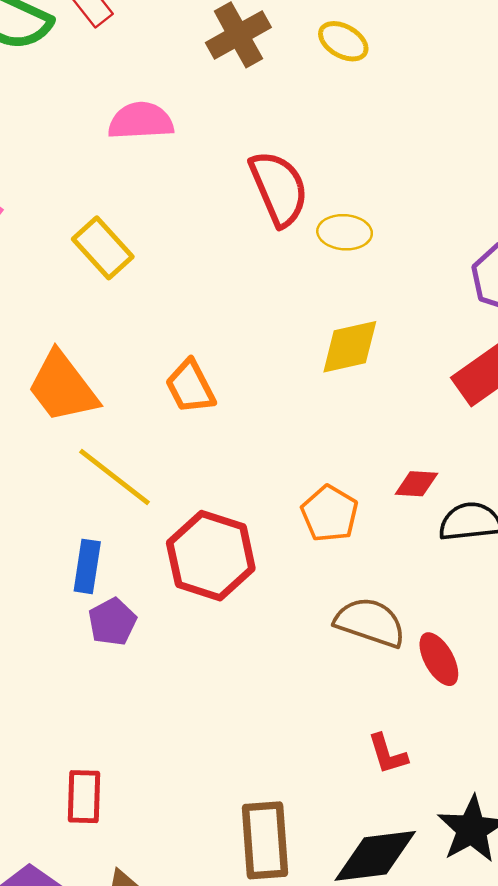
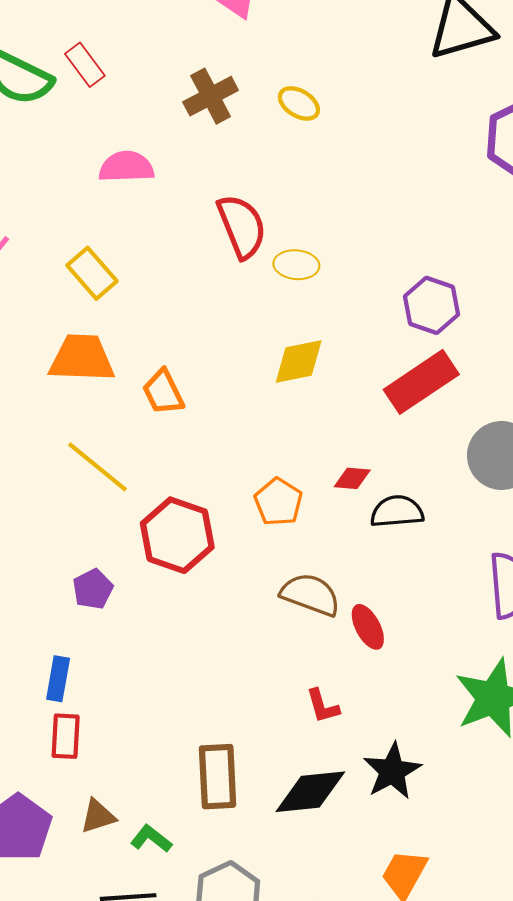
orange trapezoid: (63, 387) -> (82, 358), moved, turned 128
blue rectangle: (87, 566) -> (58, 679), moved

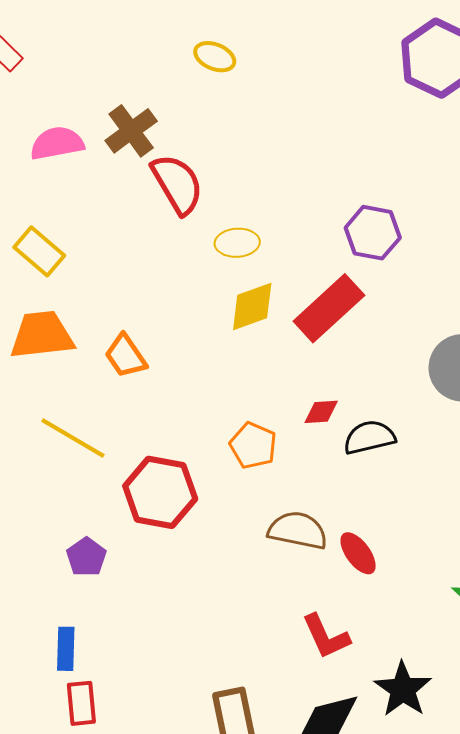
brown cross: (211, 96) -> (131, 131), moved
yellow ellipse: (296, 265) -> (237, 243), moved
red rectangle: (421, 382) -> (329, 308), moved
red L-shape: (323, 706) -> (326, 636), size x1.4

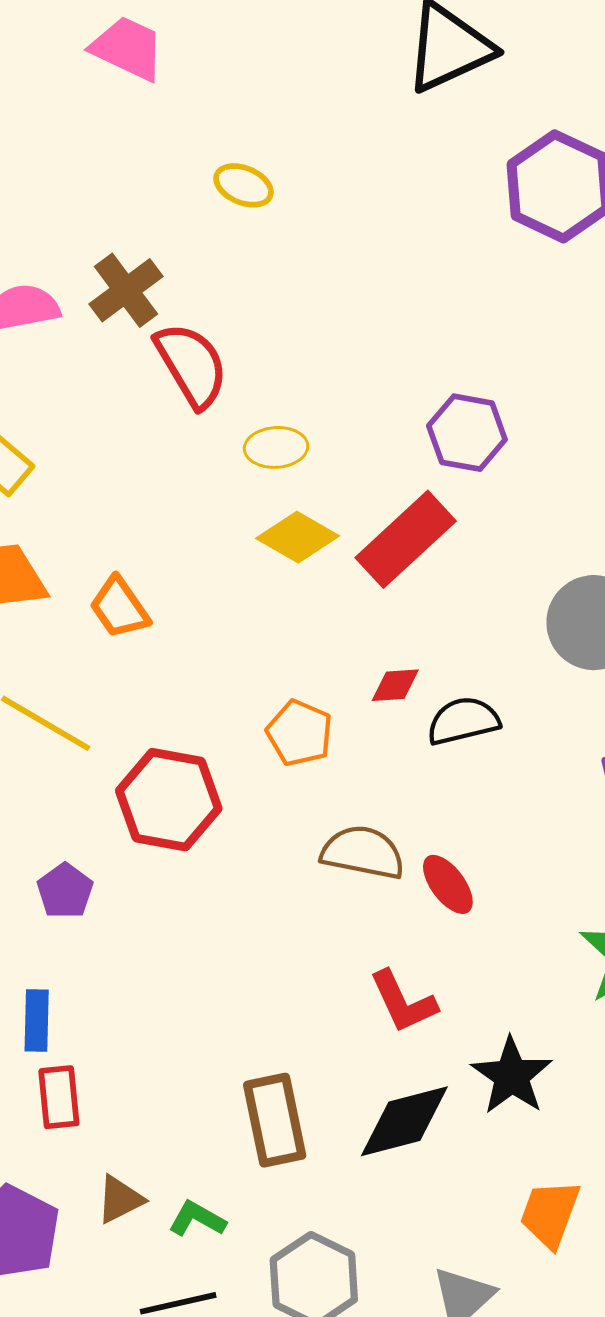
yellow diamond: (252, 306) -> (298, 537), turned 50

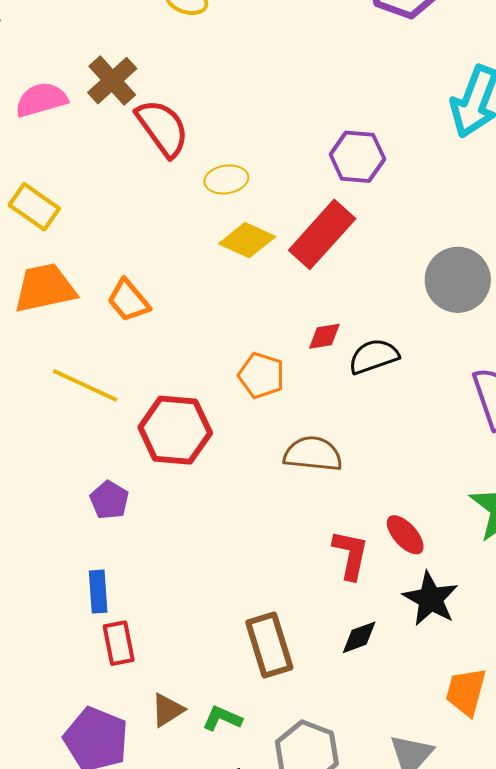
red ellipse: (448, 884) -> (405, 535), moved
red L-shape: (403, 1002) -> (350, 555), turned -138
black diamond: (404, 1121) -> (359, 637), size x0.6

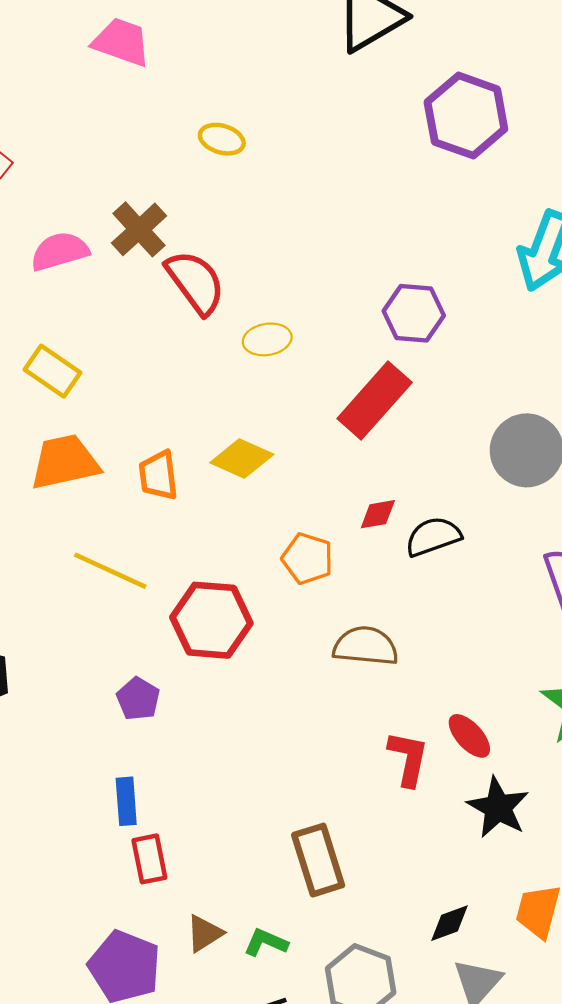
yellow diamond: (247, 240) -> (242, 459), moved
orange trapezoid: (128, 300) -> (158, 475), turned 33
black diamond: (359, 637) -> (450, 923), moved

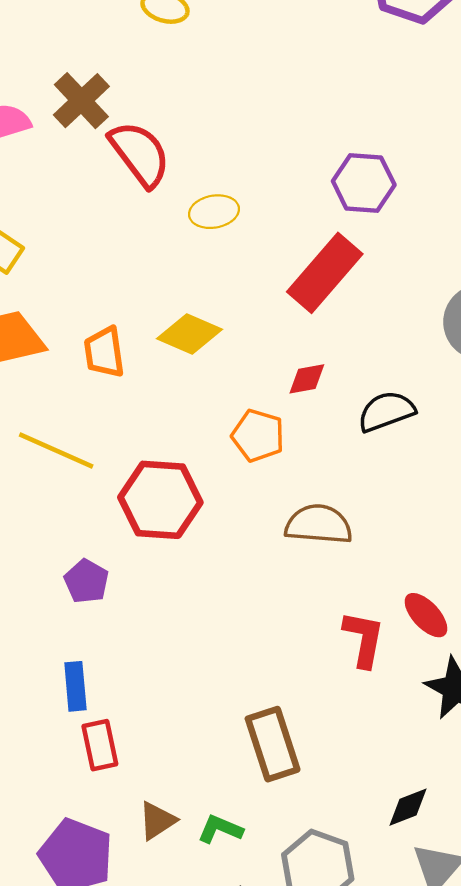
red diamond: (378, 514) -> (307, 379), moved

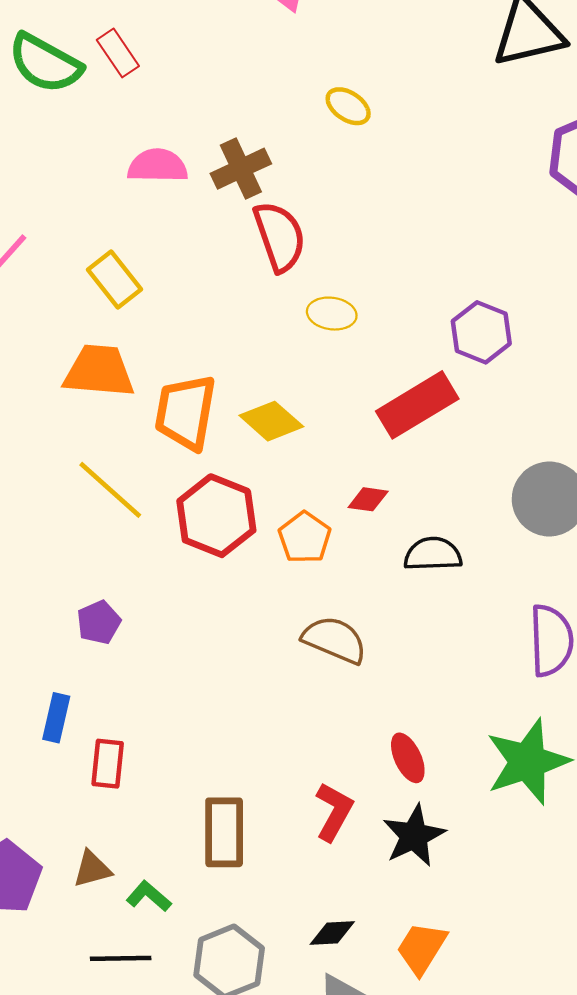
orange trapezoid: (104, 352) -> (186, 412), size x1.5
red hexagon: (160, 500) -> (216, 516), moved
red L-shape: (364, 639) -> (334, 812), moved
red rectangle: (100, 745) -> (108, 764), moved

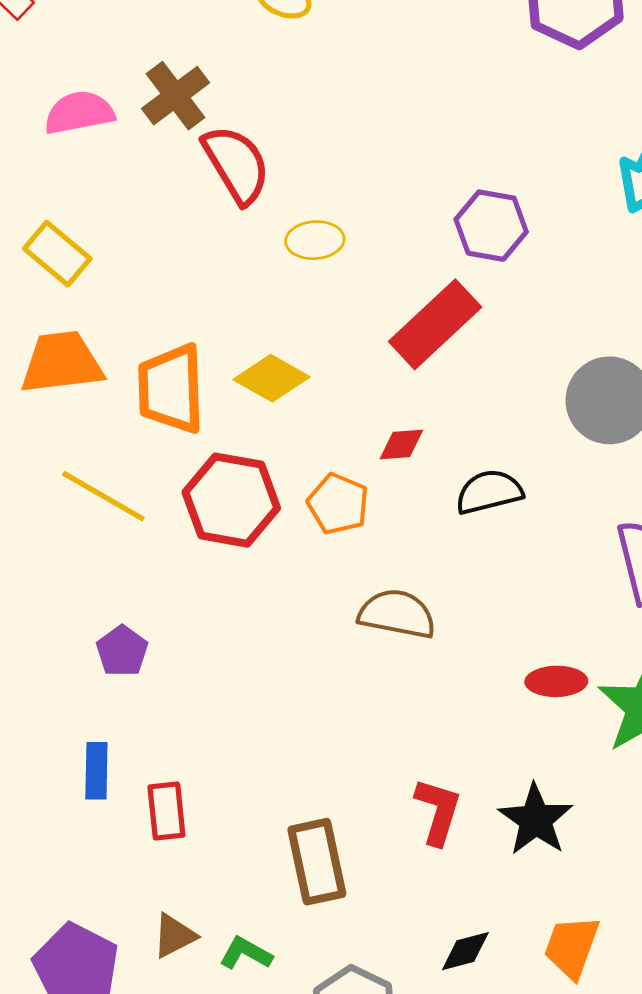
red ellipse: (408, 758) -> (556, 681), moved, turned -54

